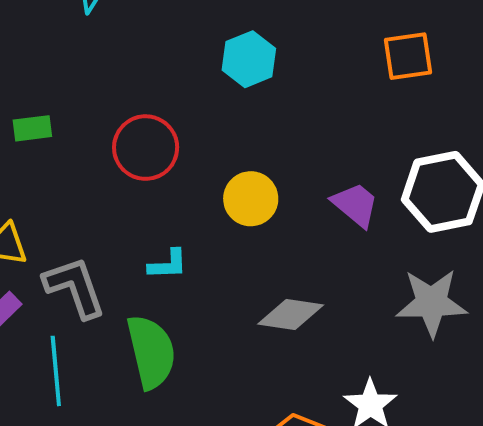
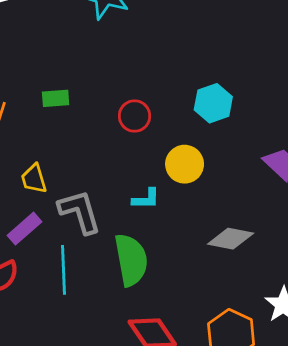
cyan hexagon: (249, 59) -> (213, 103), moved
red circle: (146, 148) -> (135, 116), size x0.7
yellow circle: (251, 199) -> (185, 164), moved

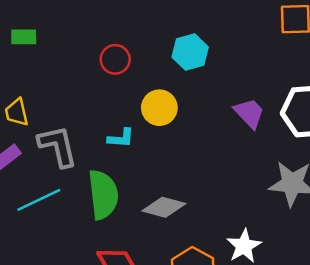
green rectangle: (56, 98) -> (24, 37), moved
gray diamond: (231, 239) -> (164, 207), moved
cyan line: (63, 270) -> (39, 200), turned 63

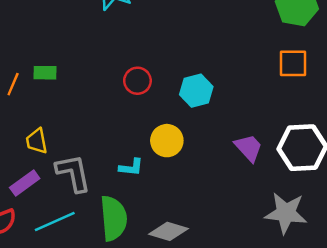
red circle: (115, 59) -> (137, 81), moved

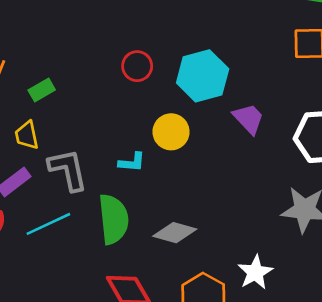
green rectangle: (45, 73) -> (42, 90), moved, turned -30
cyan hexagon: (196, 91) -> (203, 76), size x1.4
purple trapezoid: (249, 148) -> (249, 119), moved

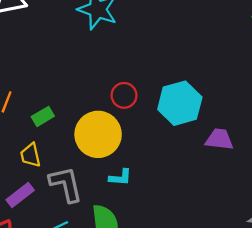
purple trapezoid: (249, 119) -> (219, 139), turned -40
yellow circle: (171, 132) -> (98, 134), moved, size x1.5

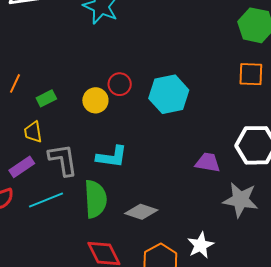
yellow circle: (98, 134) -> (95, 100), moved, size x0.6
purple trapezoid: (219, 139) -> (208, 163), moved
cyan L-shape: (120, 177) -> (112, 157), size x1.5

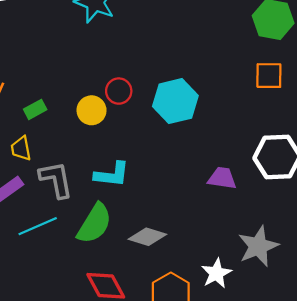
green semicircle: (95, 199) -> (94, 224), turned 36
gray star: (240, 200) -> (258, 246), moved, turned -30

